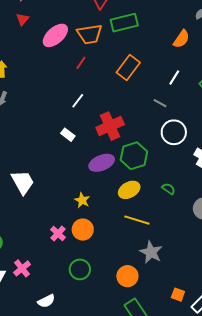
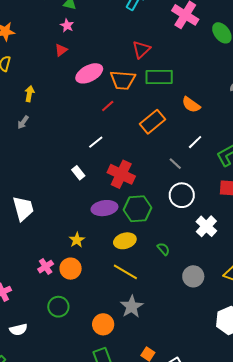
orange semicircle: (181, 39) -> (191, 105), moved, turned 78
red cross: (110, 126) -> (121, 174), turned 36

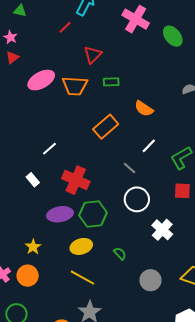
pink star: (67, 25) -> (10, 37), moved
green rectangle: (159, 77) -> (111, 82), size x0.6
red line: (108, 106) -> (65, 27), moved

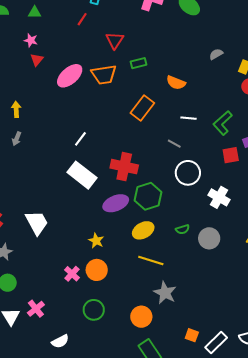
white line: (149, 146) -> (189, 118), turned 63
white line: (49, 149) -> (80, 139), moved
white rectangle: (33, 180) -> (82, 175), size x2.0
green semicircle: (120, 254) -> (182, 229), turned 128
gray circle: (150, 280) -> (209, 238), moved

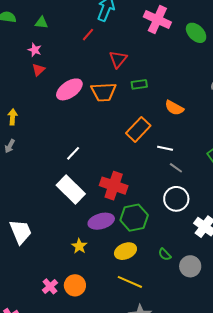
white line: (189, 118) -> (165, 148), moved
gray line: (174, 144) -> (176, 168), moved
green semicircle: (182, 229) -> (165, 254), turned 56
yellow star: (96, 241) -> (79, 246), moved

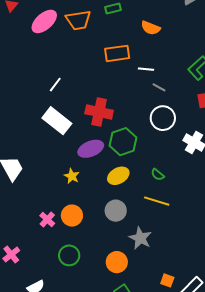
orange rectangle: (138, 129) -> (117, 53), turned 45
gray circle: (190, 266) -> (116, 211), moved
yellow line: (130, 282) -> (157, 201), moved

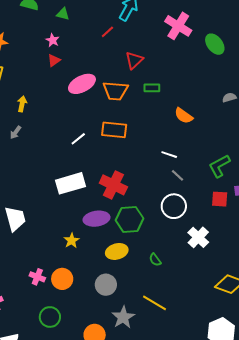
orange rectangle: (117, 53) -> (114, 130), moved
white line: (55, 85) -> (78, 139), moved
white rectangle: (57, 121) -> (70, 183), turned -68
yellow line: (157, 201) -> (154, 303), moved
pink cross: (47, 219) -> (37, 277), turned -35

